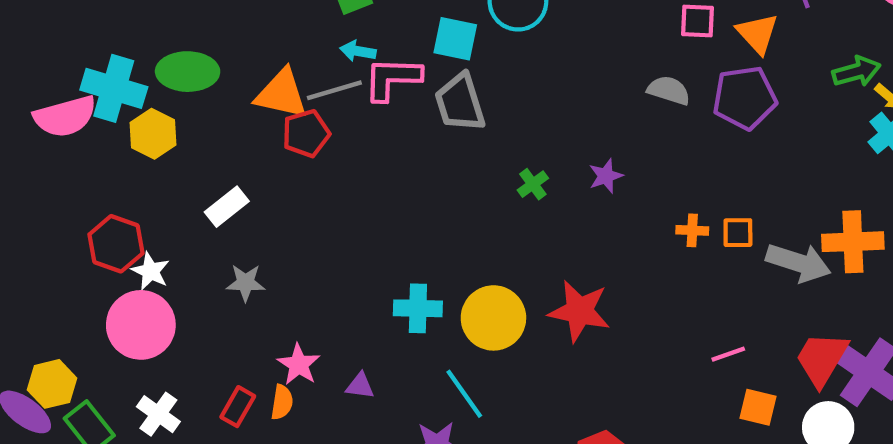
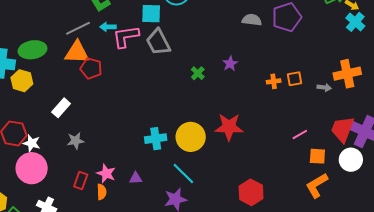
gray line: (334, 90) -> (78, 28), moved
red pentagon: (306, 133) -> (91, 68), turned -30
gray arrow: (798, 263) -> (324, 88), size x0.5
red rectangle: (238, 407) -> (81, 180), moved

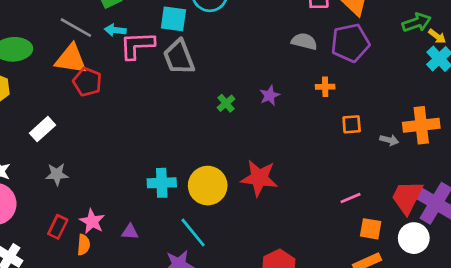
gray line: (78, 28) -> (76, 28), turned 50
orange cross: (274, 81) -> (325, 87), moved

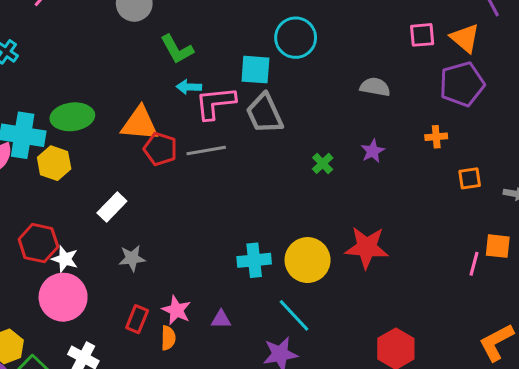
gray line: (76, 28) -> (206, 150), moved, turned -36
gray semicircle: (304, 41) -> (375, 87), moved
pink line: (351, 198) -> (474, 264), turned -48
orange square: (371, 229) -> (498, 246), moved

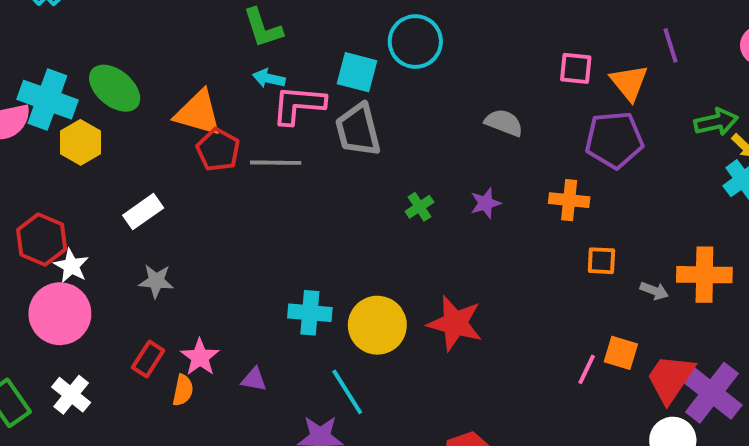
green ellipse: (72, 117) -> (115, 88), turned 36
orange cross: (436, 137) -> (569, 200), size x1.4

